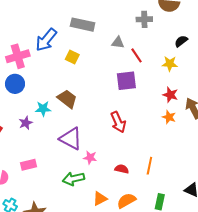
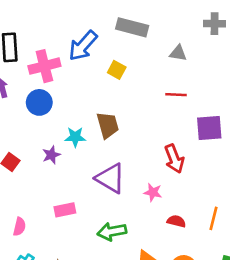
red line: (137, 55) -> (176, 95), moved, turned -56
purple square: (126, 81) -> (209, 128), moved
brown trapezoid: (67, 99) -> (108, 125), turned 35
pink star: (90, 158) -> (153, 192), moved
pink rectangle: (29, 165) -> (65, 210), moved

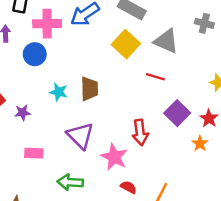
gray triangle: (178, 53) -> (166, 41), size x1.6
yellow square: (117, 70) -> (126, 44), moved, size x1.6
purple square: (209, 128) -> (177, 113), turned 35
purple star: (51, 155) -> (23, 113), moved
pink star: (153, 192) -> (114, 157), size x1.6

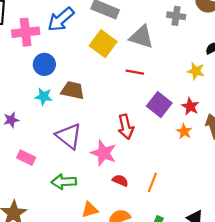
blue circle: (35, 54) -> (44, 64), moved
brown trapezoid: (89, 89) -> (73, 90), turned -70
pink rectangle: (34, 153) -> (26, 158), turned 30

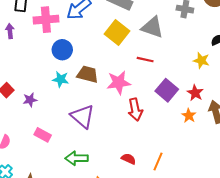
pink star: (104, 153) -> (119, 83), moved, turned -30

